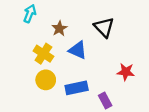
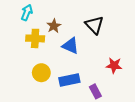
yellow cross: (43, 54) -> (35, 38), moved, turned -30

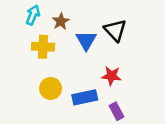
brown star: (54, 26) -> (61, 21), moved
blue triangle: (70, 46) -> (86, 40), moved, turned 36
red star: (114, 65) -> (111, 76), moved

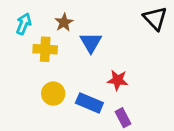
cyan arrow: (33, 15) -> (24, 24), moved
black triangle: (115, 30) -> (155, 18), moved
blue rectangle: (85, 97) -> (89, 103), turned 35

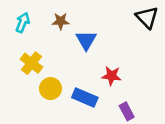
brown star: (64, 22) -> (61, 21), turned 30
yellow cross: (45, 49) -> (31, 63), moved, turned 35
purple rectangle: (123, 118) -> (127, 111), moved

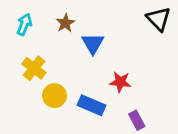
brown star: (61, 21) -> (65, 23), turned -30

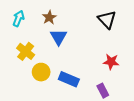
black triangle: (159, 19) -> (107, 20), moved
blue triangle: (93, 44) -> (59, 37), moved
red star: (120, 82) -> (111, 62), moved

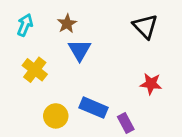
yellow circle: (41, 72) -> (56, 116), moved
purple rectangle: (103, 91) -> (126, 123), moved

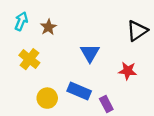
brown star: (67, 24) -> (48, 27), moved
black triangle: (145, 26) -> (137, 31), moved, turned 40
blue triangle: (80, 50) -> (90, 53), moved

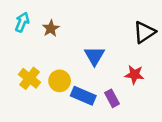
yellow cross: (29, 59) -> (30, 78), moved
yellow circle: (47, 98) -> (60, 81), moved
purple rectangle: (106, 104) -> (112, 98), moved

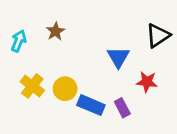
cyan arrow: (22, 22) -> (19, 41), moved
blue triangle: (94, 56) -> (118, 57), moved

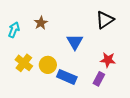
black triangle: (158, 35) -> (105, 20), moved
blue triangle: (118, 57) -> (75, 42), moved
purple rectangle: (122, 108) -> (99, 79), moved, turned 56

